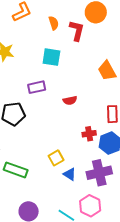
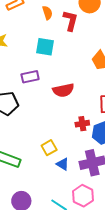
red semicircle: (70, 100) -> (63, 90), size x1.5

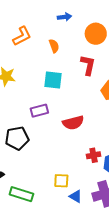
red L-shape: (70, 20) -> (88, 65), moved
yellow square: (49, 148) -> (61, 181), turned 35

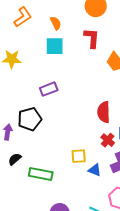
cyan square: (53, 80) -> (55, 46), moved
red semicircle: (73, 123) -> (104, 112), moved, turned 110
red cross: (94, 155) -> (108, 140), moved, turned -32

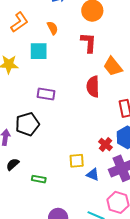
cyan square: (55, 46) -> (39, 51), moved
purple rectangle: (49, 89) -> (46, 94), turned 30
red semicircle: (104, 112) -> (93, 87), moved
green rectangle: (41, 174) -> (39, 179), size x0.6

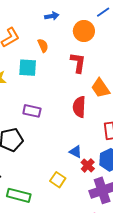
yellow square: (77, 161) -> (58, 180), turned 35
blue triangle: (93, 175) -> (76, 152), moved
green rectangle: (39, 179) -> (19, 195), size x1.6

